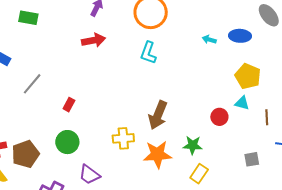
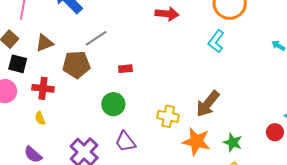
red rectangle: (69, 105) -> (125, 69), turned 40
red circle: (219, 117) -> (275, 132), moved
brown pentagon: (25, 154) -> (76, 65), moved

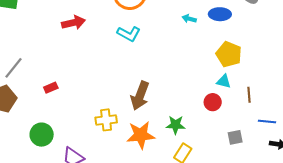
cyan L-shape: (216, 41) -> (129, 34), turned -80
green circle: (113, 104) -> (42, 135), moved

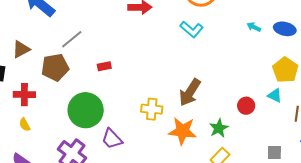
red circle: (213, 102) -> (246, 106), moved
green star: (176, 125) -> (219, 128), turned 30
green circle: (42, 135) -> (86, 110), size x1.5

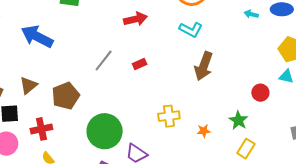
gray line: (72, 39) -> (104, 61), moved
red rectangle: (104, 66) -> (140, 64), moved
brown arrow: (190, 92) -> (204, 66), moved
orange star: (183, 131) -> (204, 131), size x0.5

